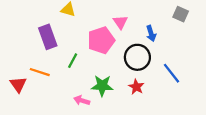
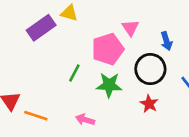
purple rectangle: (48, 37) -> (41, 28), moved, turned 75
orange line: (40, 72) -> (36, 116), moved
green star: (102, 86) -> (109, 85), moved

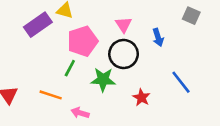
pink pentagon: (108, 49) -> (83, 41), moved
black circle: (150, 69) -> (124, 54), moved
orange line: (36, 116) -> (51, 95), moved

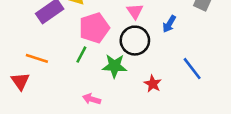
blue arrow: (158, 37) -> (169, 24), turned 48
orange line: (51, 95) -> (37, 58), moved

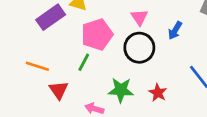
green star: (115, 66) -> (121, 90), moved
red triangle: (20, 81) -> (59, 90), moved

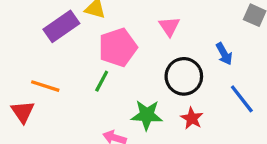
blue arrow: (175, 30) -> (224, 54), moved, turned -60
black circle: (139, 48) -> (184, 76), moved
red triangle: (59, 90) -> (23, 112), moved

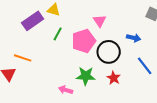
pink pentagon: (118, 47) -> (84, 41), moved
blue arrow: (224, 54) -> (134, 38), turned -48
green line: (102, 81) -> (58, 34), moved

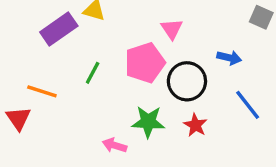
green line: (58, 34) -> (93, 73), moved

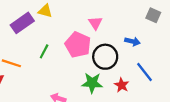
pink pentagon: (145, 63) -> (78, 45), turned -30
green star: (148, 122) -> (92, 83), moved
red star: (195, 125) -> (122, 85), moved

